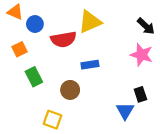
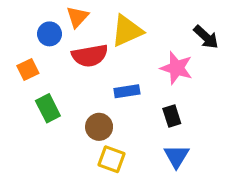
orange triangle: (15, 12) -> (77, 17), moved, turned 49
pink star: (142, 55) -> (177, 68), moved
black rectangle: (140, 94) -> (172, 116), moved
yellow square: (53, 120) -> (111, 159), moved

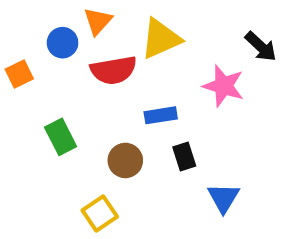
orange square: (28, 70) -> (19, 74), moved
black rectangle: (172, 116) -> (184, 157), moved
yellow square: (111, 159) -> (100, 213), moved, turned 36

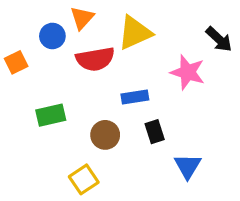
green rectangle: (61, 137) -> (51, 115), turned -76

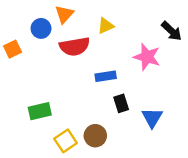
yellow triangle: (135, 33) -> (106, 26), size x0.6
green rectangle: (51, 115) -> (40, 111), moved
brown circle: (105, 135) -> (95, 136), moved
blue triangle: (188, 166) -> (152, 118), moved

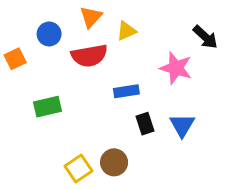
orange triangle: (64, 14) -> (91, 17), moved
green rectangle: (40, 111) -> (48, 107), moved
blue triangle: (152, 118) -> (182, 125), moved

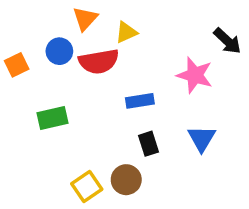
orange triangle: (91, 17) -> (85, 19), moved
yellow triangle: (126, 31) -> (126, 32), moved
blue circle: (49, 34) -> (59, 51), moved
black rectangle: (145, 124) -> (148, 144), moved

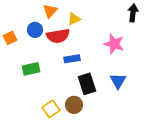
black arrow: (227, 41) -> (133, 13), moved, turned -126
blue rectangle: (140, 101) -> (72, 59), moved
black rectangle: (148, 144) -> (87, 84), size x1.5

